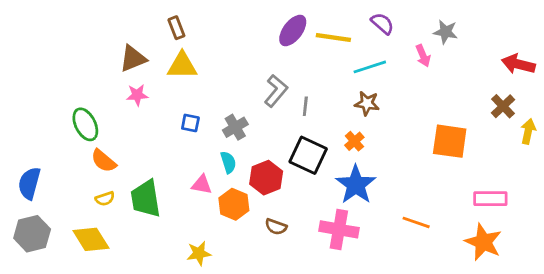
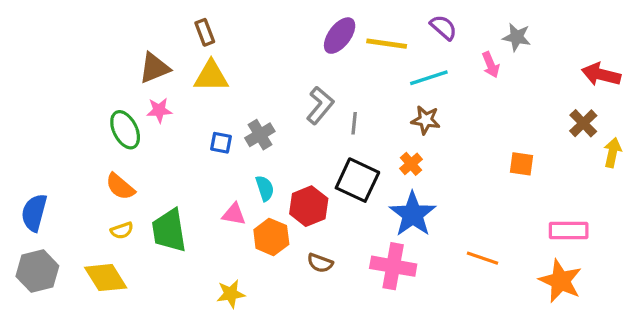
green ellipse: (85, 124) -> (125, 130), moved
gray cross: (235, 127) -> (260, 135), moved
orange square: (450, 141) -> (521, 164), size x0.6

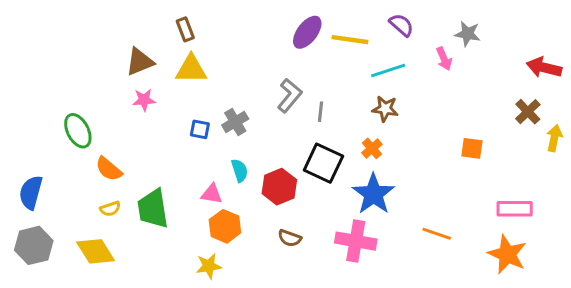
green ellipse: (125, 130) -> (78, 131), moved
orange hexagon: (271, 237) -> (225, 226), moved

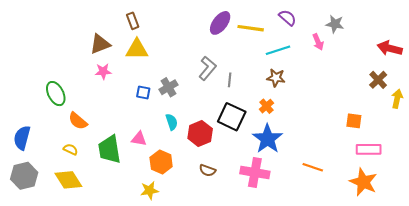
orange square: (472, 148) -> (354, 121), moved
pink triangle: (212, 194) -> (139, 139), moved
yellow semicircle: (110, 209) -> (71, 149), moved, turned -136

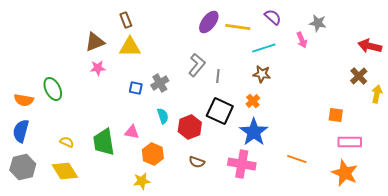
orange semicircle: (78, 121) -> (24, 100), moved, turned -30

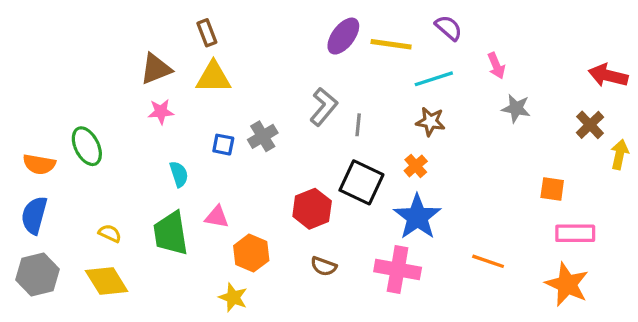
gray star: (318, 23) -> (516, 108), moved
cyan semicircle: (163, 116) -> (179, 174), moved
yellow star: (142, 181) -> (233, 297), turned 30

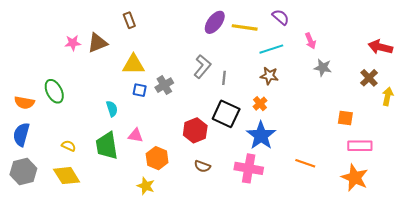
yellow triangle: (213, 77) -> (133, 64), moved
pink star: (161, 112) -> (73, 43), moved

